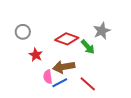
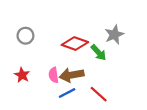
red star: (36, 55) -> (22, 75), moved
pink semicircle: (48, 77) -> (54, 75), moved

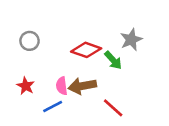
blue line: (67, 93) -> (53, 107), moved

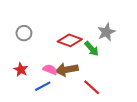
pink semicircle: (62, 86) -> (50, 70), turned 120

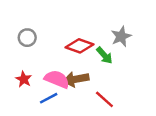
pink semicircle: (50, 70) -> (57, 79), size x1.5

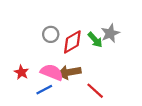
gray circle: (27, 38) -> (51, 34), moved
red diamond: (79, 46) -> (72, 42), turned -50
green arrow: (104, 55) -> (95, 40), moved

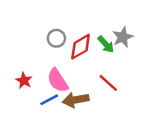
pink semicircle: (52, 72) -> (58, 80), turned -145
brown arrow: (69, 72) -> (76, 100), moved
red line: (95, 91) -> (108, 83), moved

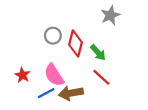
gray star: (123, 37) -> (110, 15), moved
green arrow: (106, 44) -> (98, 53), moved
red diamond: (81, 47) -> (75, 44), turned -45

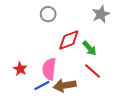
gray circle: (53, 36) -> (48, 14), moved
red diamond: (75, 44) -> (69, 40), turned 55
pink semicircle: (54, 75) -> (49, 69), turned 40

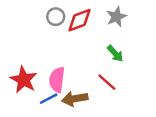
red diamond: (69, 40) -> (79, 20), moved
green arrow: (89, 48) -> (115, 54), moved
red star: (20, 69) -> (24, 80), size x1.6

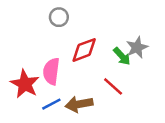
gray star: (116, 17) -> (137, 47), moved
red diamond: (79, 20) -> (84, 50), moved
pink semicircle: (57, 80) -> (51, 71), moved

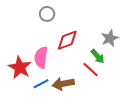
green arrow: (122, 56) -> (98, 56), moved

